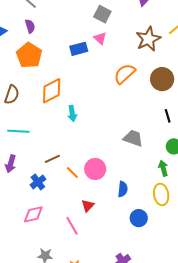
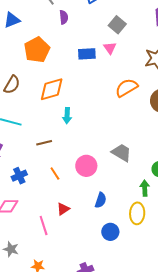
purple semicircle: (30, 26) -> (64, 17), moved
brown line: (52, 159) -> (44, 143), moved
pink circle: (95, 169) -> (86, 166), moved

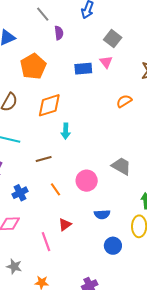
orange semicircle: (127, 88) -> (124, 101), size x0.7
blue semicircle: (101, 200) -> (102, 214), turned 70

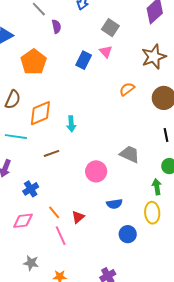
blue rectangle: (83, 69) -> (84, 60), turned -54
orange diamond: (49, 105) -> (40, 113), moved
orange line: (56, 189) -> (54, 212), moved

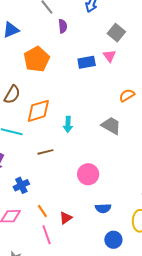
blue rectangle: (84, 60) -> (87, 62), turned 48
gray trapezoid: (130, 154) -> (111, 126), moved

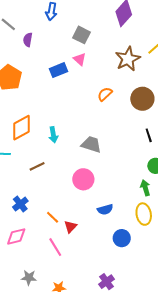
purple semicircle: (63, 26) -> (28, 40), turned -152
gray trapezoid: (111, 126) -> (91, 144), moved
orange line: (42, 211) -> (53, 217), moved

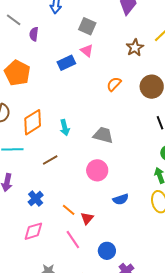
brown star: (128, 59) -> (135, 48), size x0.7
blue circle: (122, 238) -> (107, 251), moved

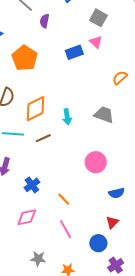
gray trapezoid: (103, 135) -> (104, 115), moved
brown line: (50, 160) -> (43, 138), moved
red triangle: (87, 218) -> (112, 222), moved

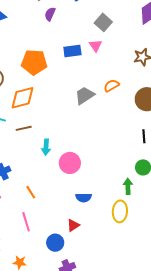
orange pentagon: (25, 58) -> (34, 62), moved, turned 30
gray trapezoid: (104, 115) -> (85, 95), moved, turned -65
cyan arrow: (67, 117) -> (46, 147), moved

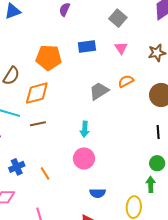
pink triangle: (96, 46) -> (121, 48), moved
cyan arrow: (46, 147) -> (85, 129), moved
green arrow: (128, 186) -> (151, 184), moved
orange line: (31, 192) -> (45, 173), moved

